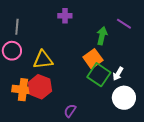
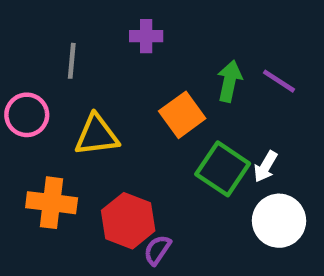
purple line: (124, 24) -> (279, 81), moved
gray line: (17, 27) -> (72, 61), moved
orange square: (93, 59) -> (182, 115), moved
red hexagon: (40, 87) -> (128, 221), moved

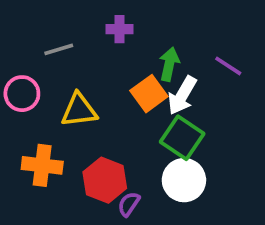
gray line: (72, 61) -> (59, 49), turned 68
green arrow: (229, 81) -> (169, 64), moved
white arrow: (265, 167) -> (182, 95), moved, size x1.5
white circle: (279, 221) -> (184, 180), moved

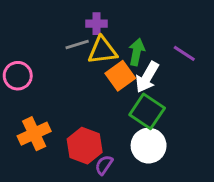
gray line: (59, 49) -> (77, 44), moved
yellow triangle: (79, 110) -> (102, 50), moved
orange cross: (42, 165) -> (34, 134), turned -32

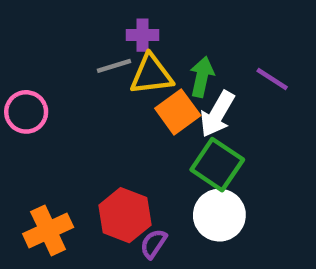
orange cross: (34, 134) -> (48, 231), moved

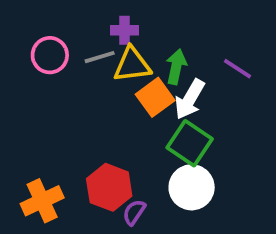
pink circle: (26, 112) -> (50, 55), moved

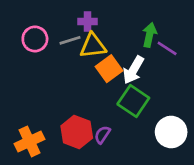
green arrow: (176, 67) -> (150, 35), moved
white circle: (192, 187) -> (171, 132), moved
purple semicircle: (134, 212) -> (102, 135), moved

